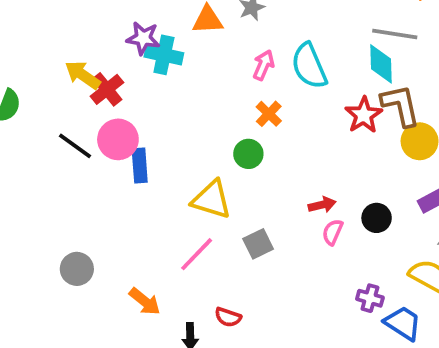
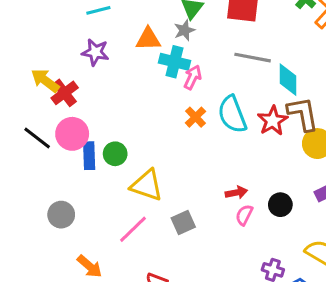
gray line: (395, 34) -> (253, 58), moved
cyan cross: (164, 55) -> (174, 62), moved
cyan semicircle: (309, 66) -> (232, 114), moved
green circle: (248, 154) -> (115, 154), moved
gray circle: (77, 269) -> (61, 215), moved

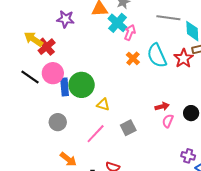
cyan cross: (174, 62) -> (118, 23), turned 30
green circle: (115, 154) -> (82, 85), size x1.6
yellow triangle: (147, 185) -> (103, 105), size x0.6
gray circle: (61, 215) -> (58, 122), moved

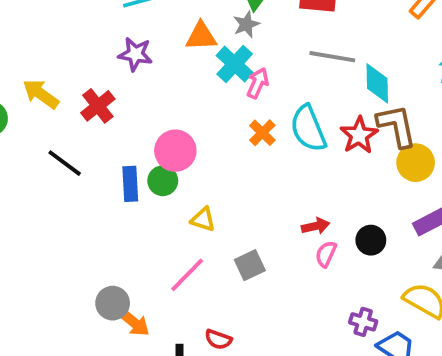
yellow arrow: (34, 39) -> (41, 94), moved
pink circle: (53, 73) -> (175, 151), moved
green circle: (82, 85) -> (163, 181), size x0.6
gray circle: (58, 122) -> (113, 303), moved

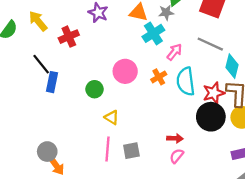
pink arrow: (258, 83) -> (174, 52), moved
pink circle: (175, 151) -> (125, 71), moved
blue rectangle: (130, 184) -> (52, 82), moved
black circle: (371, 240) -> (211, 117), moved, size x1.6
pink line: (187, 275) -> (108, 149), moved, turned -55

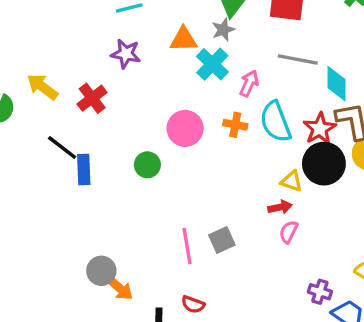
orange cross: (159, 77) -> (235, 125), turned -35
yellow triangle: (112, 117) -> (292, 181), moved

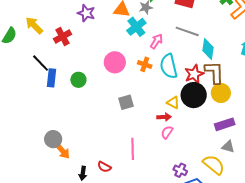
green circle: (147, 165) -> (78, 80), moved
gray square: (222, 240) -> (126, 102), moved
pink line: (187, 246) -> (133, 149), moved

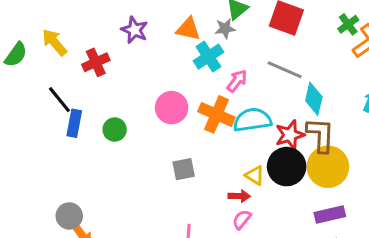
orange cross: (145, 64) -> (216, 114), size x1.6
cyan semicircle: (169, 66) -> (252, 120), turned 90
yellow circle: (221, 93) -> (328, 167), size x1.4

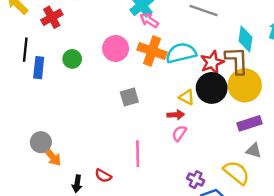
pink arrow: (237, 81) -> (149, 20), moved, turned -90
cyan diamond: (314, 99) -> (245, 39), moved
black line: (59, 100) -> (25, 50), turned 50
green circle: (115, 130) -> (72, 59), moved

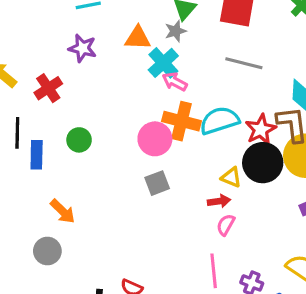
pink circle: (116, 48) -> (155, 139), moved
pink line: (138, 154) -> (214, 271), moved
orange arrow: (52, 156) -> (63, 211), moved

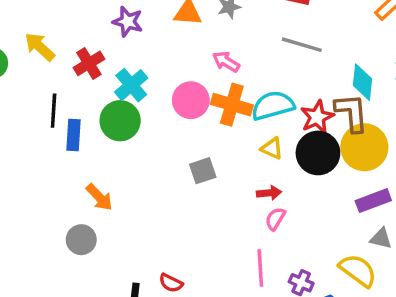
cyan cross: (163, 63) -> (131, 85), moved
pink circle: (155, 139) -> (191, 100), moved
green circle: (79, 140) -> (120, 121), size x1.5
yellow triangle: (231, 177) -> (272, 148), moved

